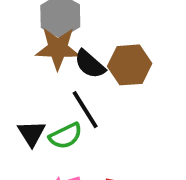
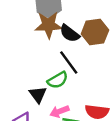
black triangle: (32, 133) -> (38, 94), moved

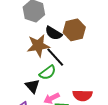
brown star: (49, 25) -> (38, 46), moved

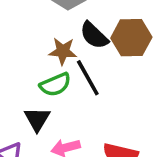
brown star: (38, 46) -> (63, 51), size x0.7
green semicircle: (48, 73) -> (55, 85), moved

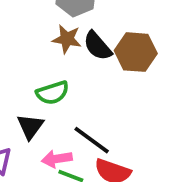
brown star: (63, 51) -> (67, 39), moved
black line: (88, 78) -> (92, 140), moved, turned -30

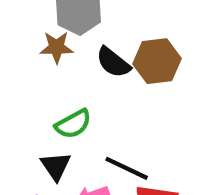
brown star: (67, 39) -> (57, 47), moved

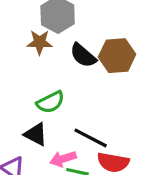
black triangle: (56, 166) -> (36, 134), turned -30

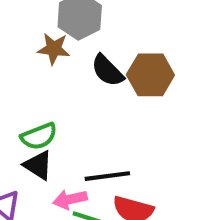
green semicircle: (50, 102) -> (39, 136), moved
black line: (91, 138) -> (107, 176), turned -40

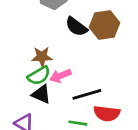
brown star: (54, 49) -> (42, 57), moved
pink arrow: (70, 199) -> (60, 76), moved

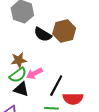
black line: (87, 94) -> (56, 86), turned -40

